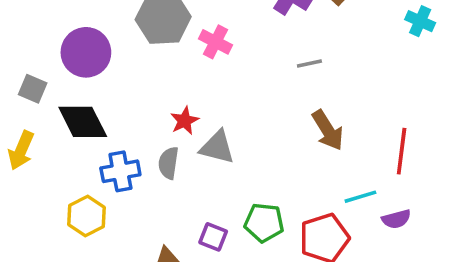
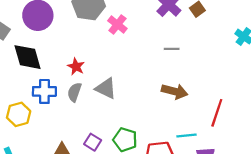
red star: (184, 121) -> (76, 67), moved, turned -30
brown arrow: (328, 130) -> (175, 91), turned -55

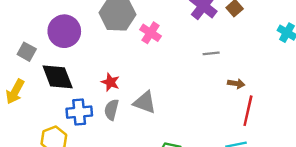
brown arrow: (175, 91) -> (236, 84), moved, size x0.6
red line: (217, 113) -> (248, 111), moved

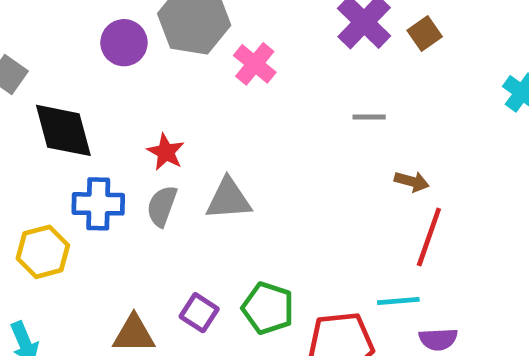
purple circle: (64, 31) -> (124, 43), moved, size x0.7
gray triangle: (145, 102) -> (229, 199), turned -30

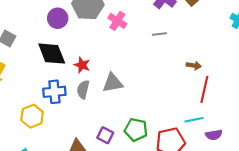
gray line: (369, 117) -> (159, 34), moved
black diamond: (63, 130) -> (52, 54), moved

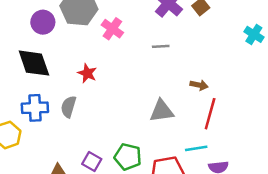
red star: (82, 65) -> (87, 73), moved
gray triangle: (113, 83) -> (162, 111), moved

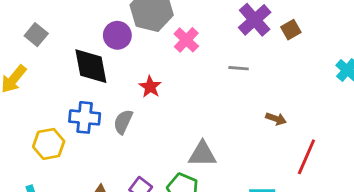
purple circle: (43, 22) -> (117, 35), moved
gray triangle: (162, 111) -> (202, 154), moved
red line: (210, 114) -> (306, 157), moved

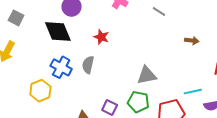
gray line: (239, 68) -> (159, 11), turned 40
blue cross: (85, 117) -> (61, 67), turned 35

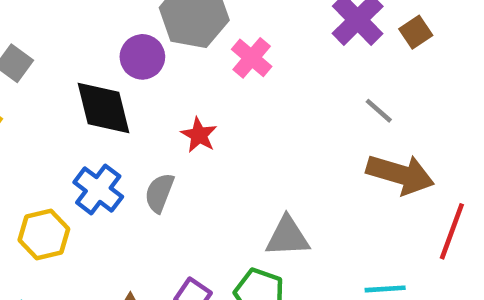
gray line: (159, 11) -> (379, 111), moved
brown arrow: (192, 41) -> (400, 174), size x2.0

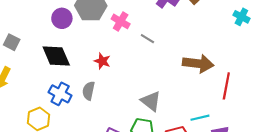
purple circle: (142, 57) -> (62, 18), moved
gray line: (379, 111) -> (147, 39), moved
gray triangle: (287, 237) -> (151, 101), turned 50

